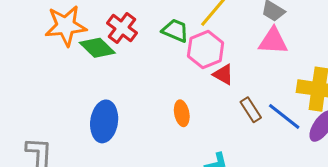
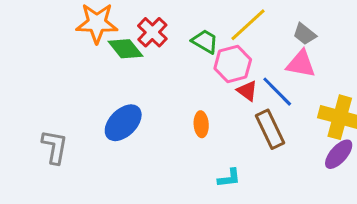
brown rectangle: (251, 110) -> (270, 129), size x1.5
blue line: (284, 116) -> (277, 92), moved
blue ellipse: (104, 121) -> (123, 123), turned 30

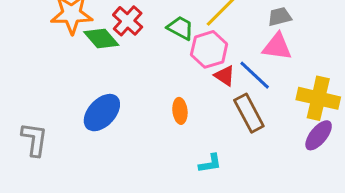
gray trapezoid: (305, 34) -> (280, 17), turned 130

